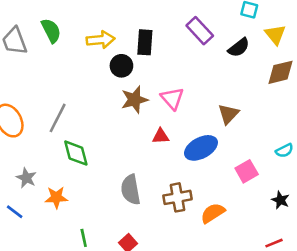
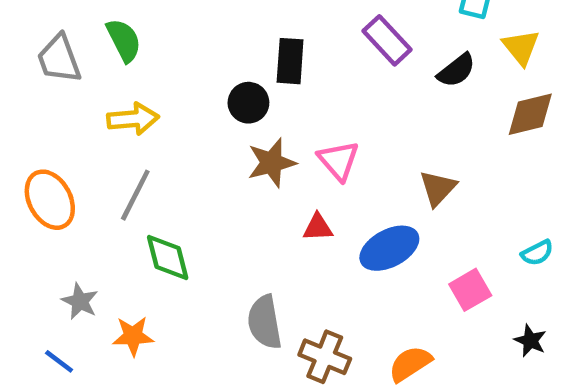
yellow arrow: (101, 40) -> (133, 119), moved
brown cross: (178, 197) -> (325, 357), moved, turned 32

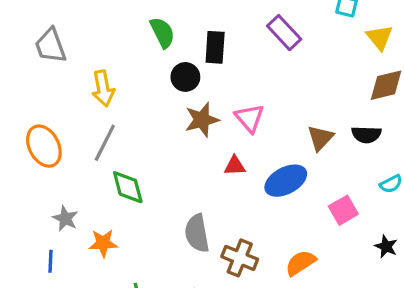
green semicircle: (124, 40) -> (162, 33), moved
black semicircle: (456, 70) -> (366, 135), moved, turned 40
yellow arrow: (133, 119) -> (103, 88), turned 84
blue line: (59, 361) -> (51, 261), turned 55

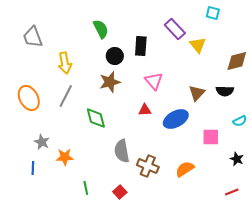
yellow triangle: (380, 37) -> (198, 45), moved
black rectangle: (215, 47) -> (141, 46), moved
brown star: (202, 120) -> (110, 82), moved
green diamond: (128, 187) -> (96, 118), moved
pink square: (343, 210) -> (211, 137), turned 30

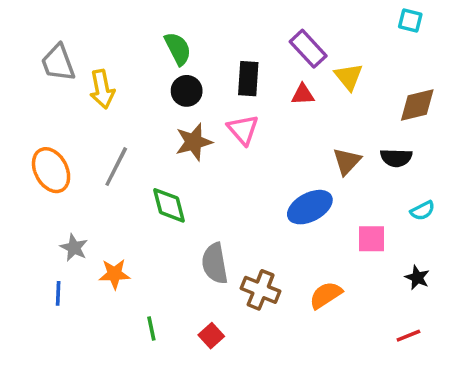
cyan square: (213, 13) -> (410, 20), moved
black circle: (115, 56) -> (187, 91), moved
yellow arrow: (65, 63) -> (102, 89), moved
pink triangle: (154, 81) -> (243, 130), moved
red triangle: (145, 110) -> (303, 94), moved

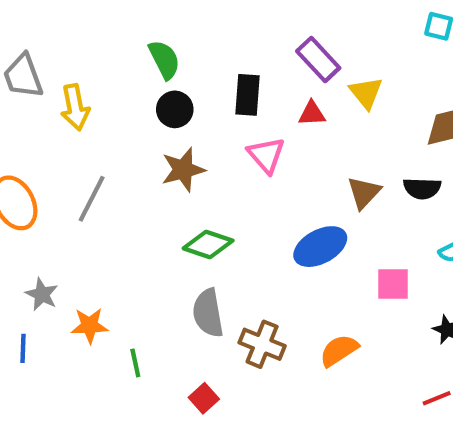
pink triangle: (243, 130) -> (266, 155), moved
green diamond: (169, 205) -> (208, 244), moved, turned -57
green line: (151, 329) -> (135, 363), moved

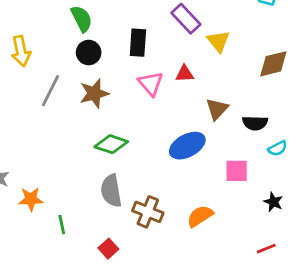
red triangle: (312, 114) -> (184, 74), moved
black semicircle: (422, 188) -> (255, 123), moved
gray line: (92, 199) -> (51, 91), moved

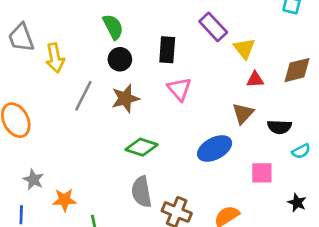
red triangle: (184, 74) -> (255, 80), moved

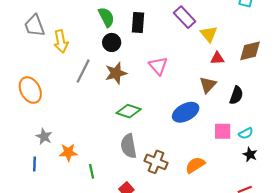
black rectangle: (167, 50) -> (138, 22), moved
black semicircle: (279, 127) -> (236, 95), turned -72
cyan semicircle: (301, 151) -> (246, 133), moved

